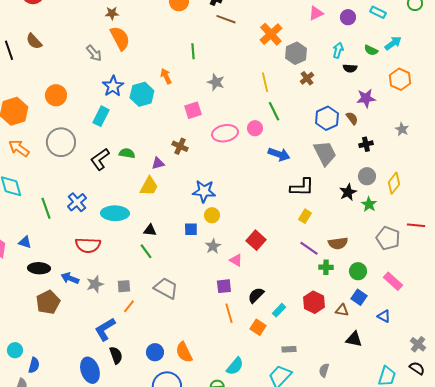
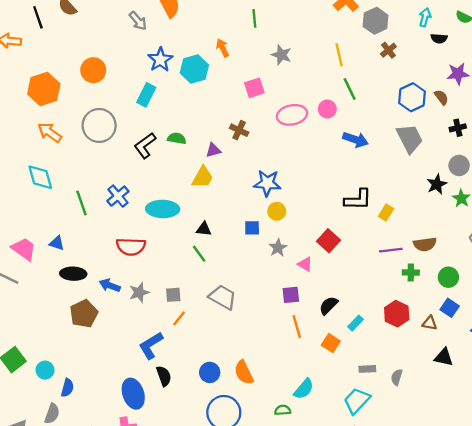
black L-shape: (302, 187) -> (358, 200), moved
purple line: (309, 248) -> (391, 250), turned -42
gray semicircle: (324, 370) -> (397, 377), moved

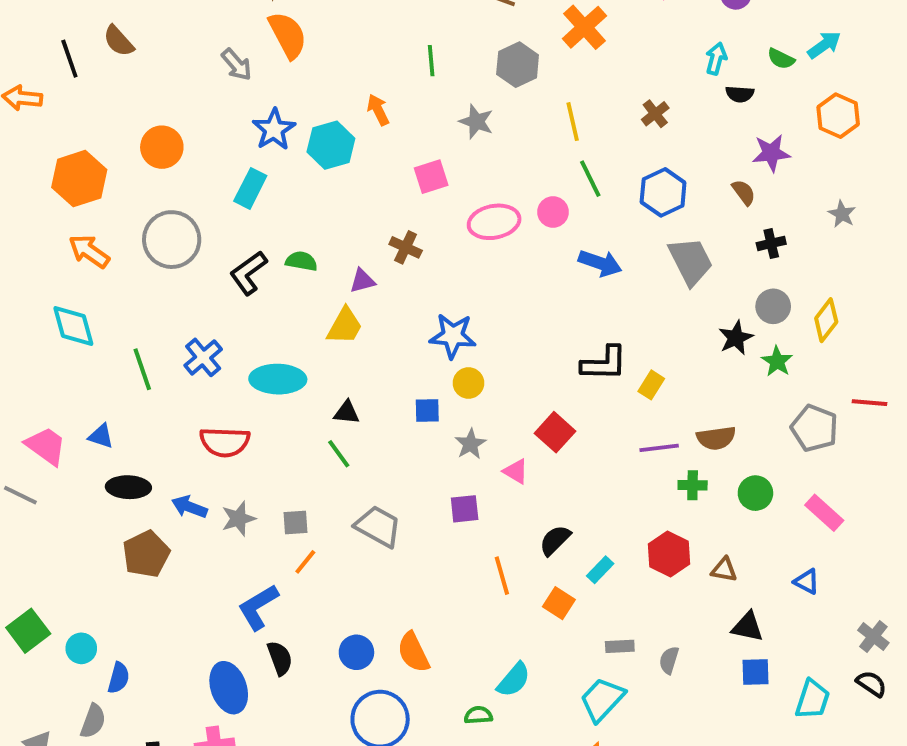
gray hexagon: (376, 21) -> (518, 65), moved
blue hexagon: (412, 97) -> (663, 192), moved
purple square: (291, 295) -> (465, 509), moved
blue square: (450, 308) -> (755, 672), moved, turned -36

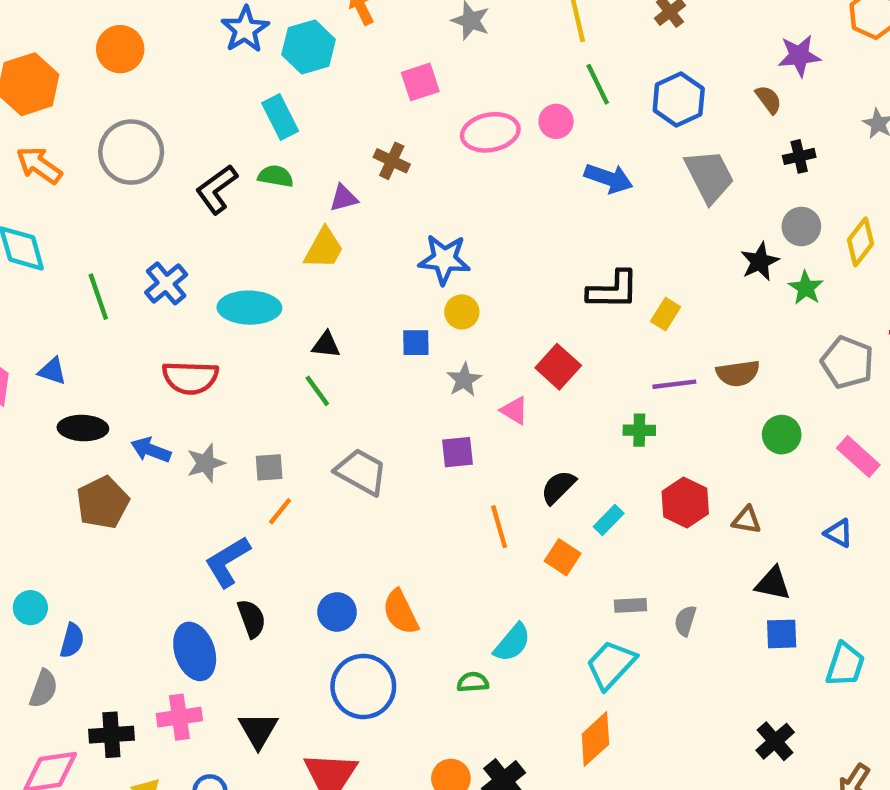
cyan rectangle: (250, 188) -> (280, 117), moved, turned -54
green cross: (693, 485) -> (639, 430), moved

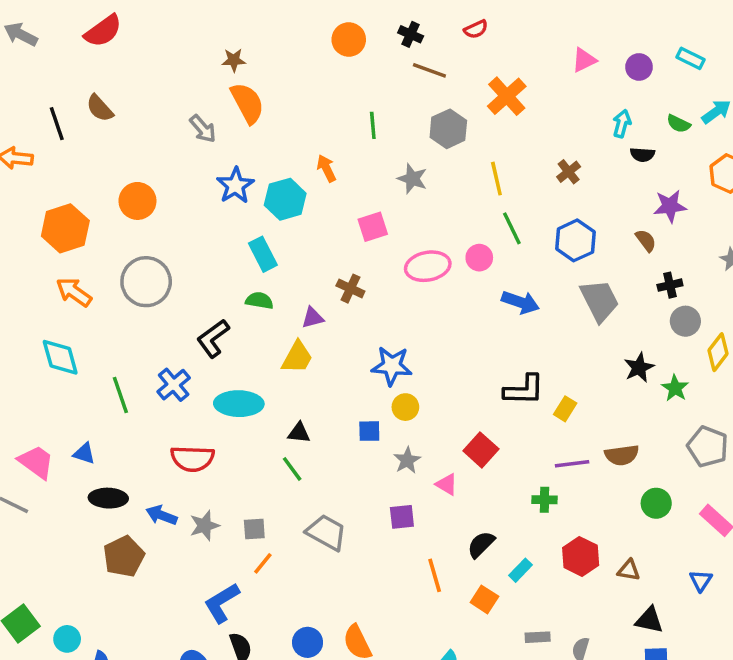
black L-shape: (217, 189) -> (213, 338), moved
gray circle: (801, 227) -> (685, 321), moved
blue triangle: (839, 533) -> (701, 581), turned 35

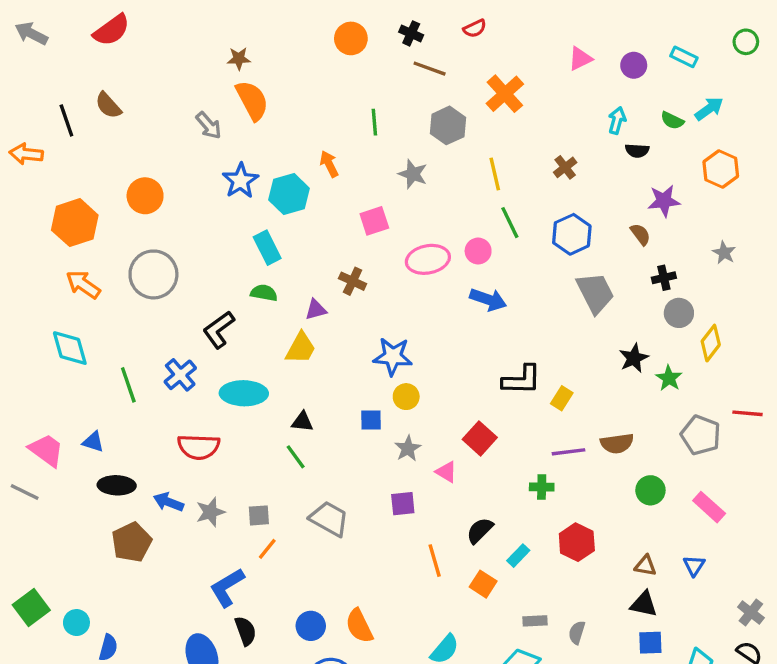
blue arrow: (520, 302) -> (488, 300), moved
brown triangle: (629, 570) -> (645, 566), moved

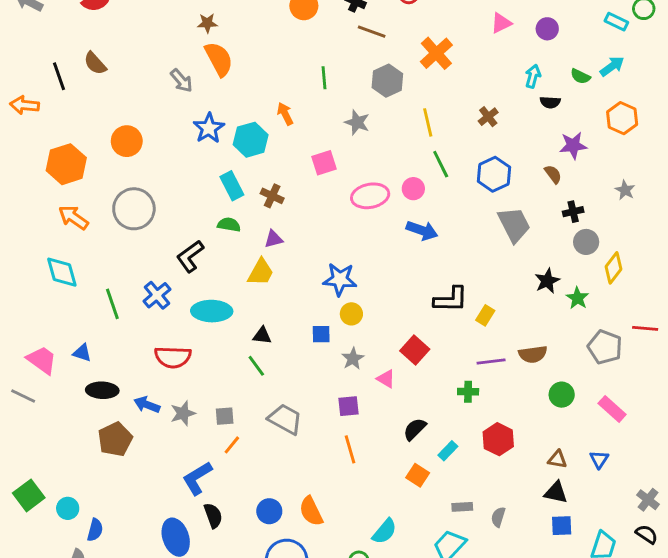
cyan rectangle: (684, 57) -> (616, 22), moved
brown cross: (353, 281) -> (272, 196), moved
orange line: (435, 561) -> (350, 449), moved

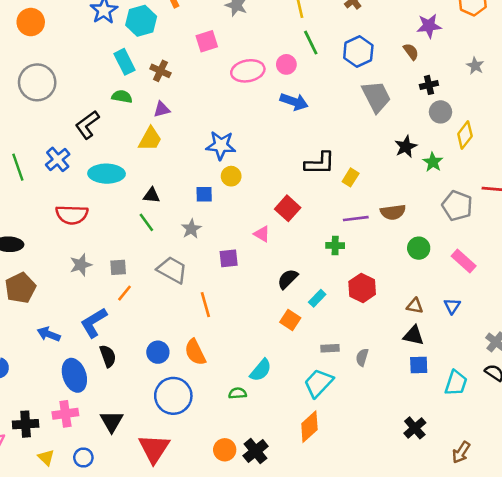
gray star: (353, 359) -> (191, 229), moved
blue arrow: (147, 405) -> (49, 334), moved
orange line: (350, 449) -> (205, 305), moved

